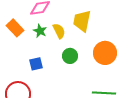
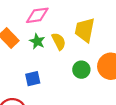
green circle: (70, 56) -> (81, 70), moved

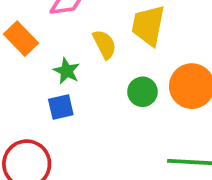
green star: (37, 41) -> (67, 71), moved

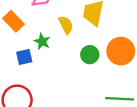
blue square: (61, 107) -> (24, 57), moved

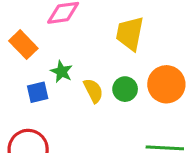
yellow semicircle: (66, 25) -> (93, 91), moved

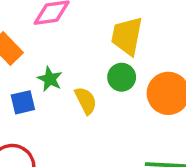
green circle: (125, 89) -> (122, 77), moved

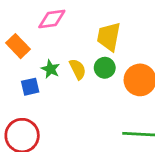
yellow semicircle: (86, 101) -> (78, 69), moved

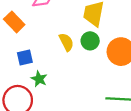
green star: (51, 69) -> (39, 79), moved

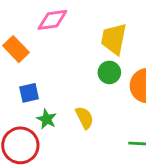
yellow semicircle: (66, 42) -> (85, 118), moved

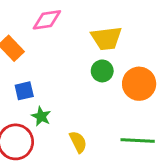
yellow trapezoid: (114, 39) -> (106, 38), turned -108
yellow semicircle: (85, 118) -> (78, 142), moved

